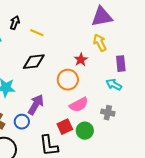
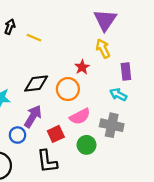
purple triangle: (102, 17) -> (105, 20), turned -45
black diamond: (34, 62) -> (36, 84), moved
gray cross: (108, 113) -> (112, 125), size x1.5
red square: (65, 127) -> (56, 134), moved

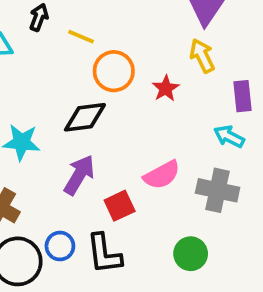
orange circle: (68, 89) -> (114, 71), moved
blue circle: (17, 135) -> (60, 246), moved
green circle: (87, 145) -> (191, 254), moved

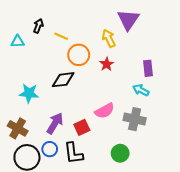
yellow arrow: (202, 56) -> (109, 38), moved
purple arrow: (79, 175) -> (55, 123), moved

